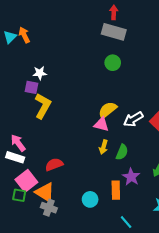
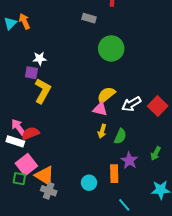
gray rectangle: (114, 32) -> (89, 18), moved, size x0.6
green circle: (113, 63) -> (111, 48), size x1.6
red semicircle: (54, 164) -> (30, 133), moved

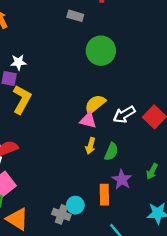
orange triangle: (45, 176) -> (17, 219), moved
gray cross: (49, 191) -> (61, 214), moved

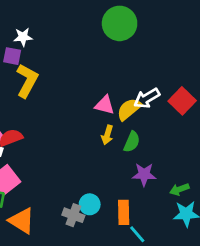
yellow semicircle: (95, 104) -> (129, 109), moved
green arrow: (152, 171) -> (179, 189), moved, turned 42
purple star: (122, 180) -> (144, 174), turned -30
orange rectangle: (104, 195) -> (124, 212), moved

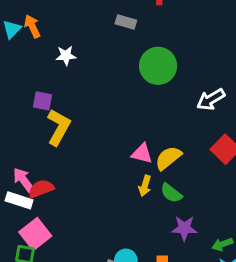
white star: (23, 37) -> (66, 56), moved
white arrow: (147, 98) -> (211, 99), moved
green semicircle: (132, 142) -> (171, 193), turned 105

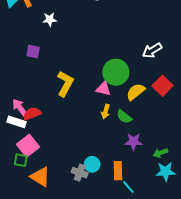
green circle: (158, 66) -> (116, 72), moved
yellow L-shape: (59, 127) -> (65, 84), moved
yellow semicircle: (168, 158) -> (136, 92), moved

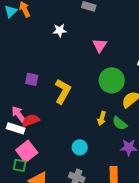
white star: (50, 19) -> (60, 30), moved
purple square: (33, 52) -> (32, 79), moved
pink triangle: (103, 89) -> (100, 45), moved, turned 49
cyan circle: (92, 164) -> (80, 147), moved

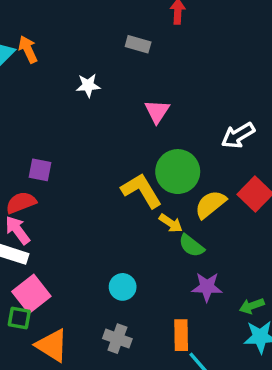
yellow L-shape: (63, 91) -> (142, 191), moved, turned -60
yellow arrow: (102, 118) -> (171, 223), moved, turned -72
red semicircle: (31, 120) -> (21, 203), moved

